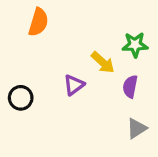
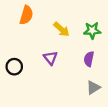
yellow arrow: (103, 62) -> (61, 29), moved
purple triangle: (74, 85) -> (50, 58), turned -32

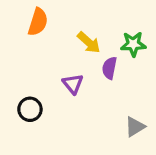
purple semicircle: (89, 59) -> (109, 68), moved
black circle: (14, 67) -> (30, 109), moved

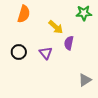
green star: (133, 44) -> (84, 13), moved
black circle: (30, 109) -> (19, 52), moved

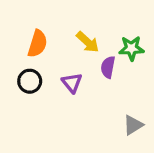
green star: (84, 13) -> (131, 48), moved
orange semicircle: (24, 14) -> (38, 44), moved

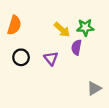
orange semicircle: (38, 44) -> (14, 25), moved
green star: (131, 48) -> (85, 27), moved

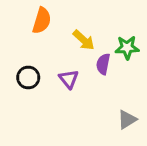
orange semicircle: (14, 25) -> (42, 21), moved
green star: (85, 27) -> (127, 48), moved

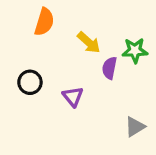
purple triangle: (69, 79) -> (73, 97), moved

